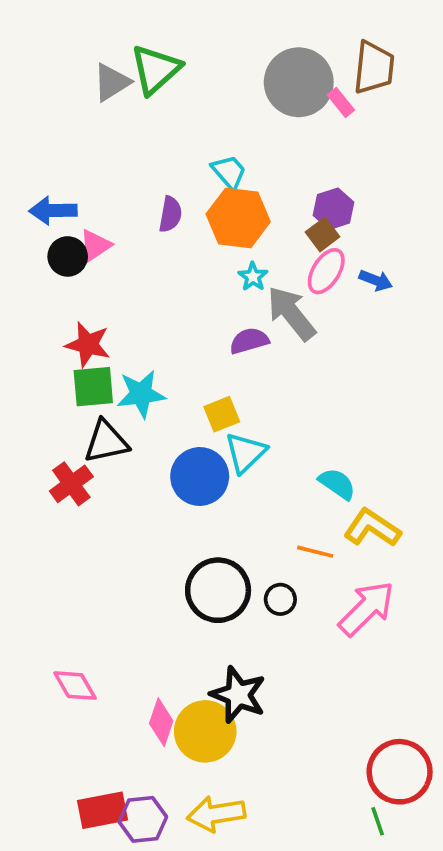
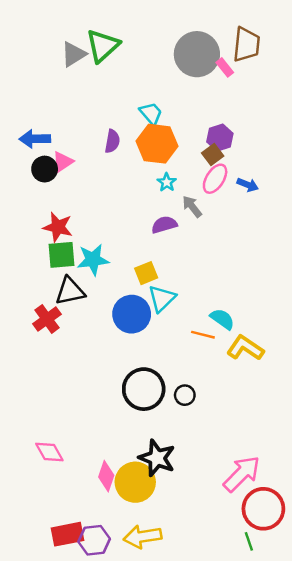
gray arrow: (291, 313) -> (192, 207), size x0.6
orange line: (315, 552) -> (203, 335), moved
pink arrow: (367, 609) -> (242, 474), moved

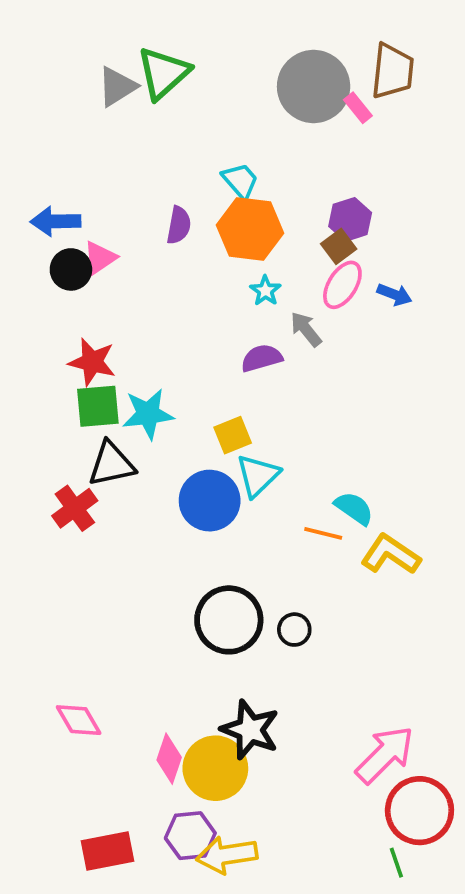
purple hexagon: (94, 540) -> (190, 836), moved

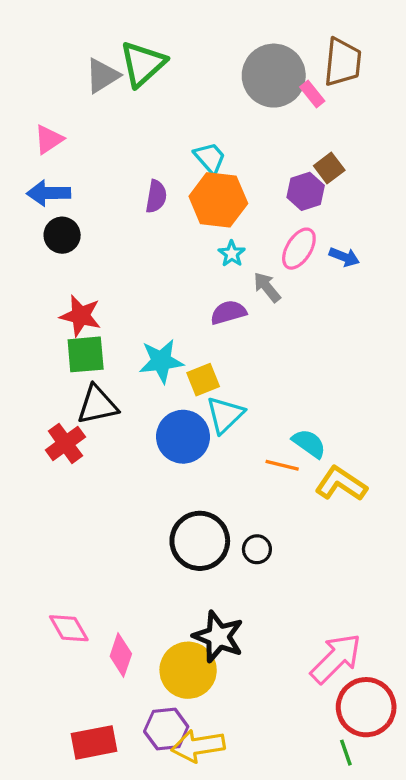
brown square: (339, 246) -> (329, 168), moved
pink triangle: (100, 258) -> (49, 139), moved
cyan star: (148, 414) -> (161, 361), moved
pink diamond: (169, 759) -> (121, 655), moved

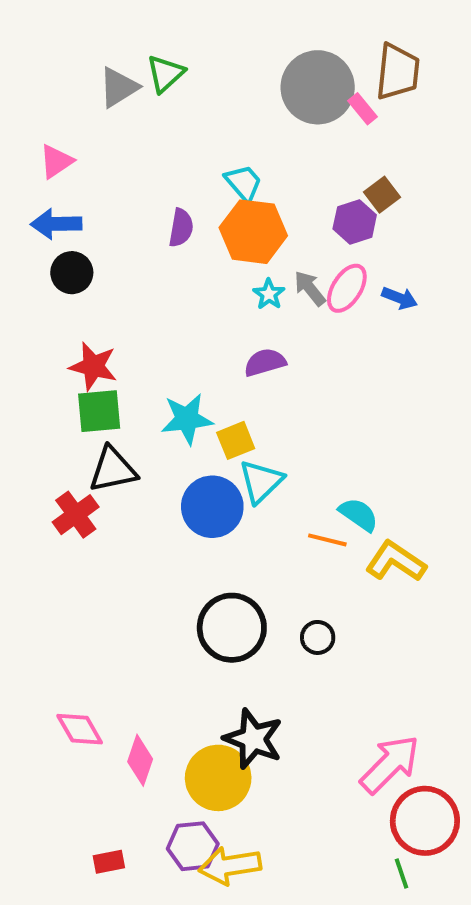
green triangle: (143, 64) -> (165, 74), size x0.7
gray arrow: (267, 287) -> (310, 288), moved
black circle: (257, 549) -> (318, 637), moved
red rectangle: (94, 742) -> (109, 862), size x0.6

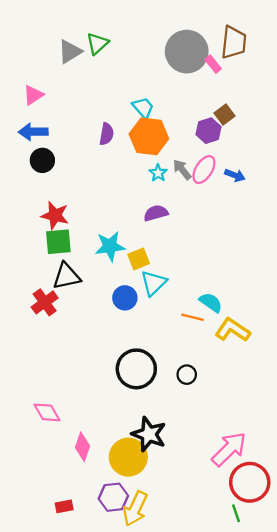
blue circle: (212, 507) -> (125, 298), size x0.7
pink diamond: (80, 729) -> (47, 412), moved
yellow arrow: (230, 866) -> (135, 509), turned -56

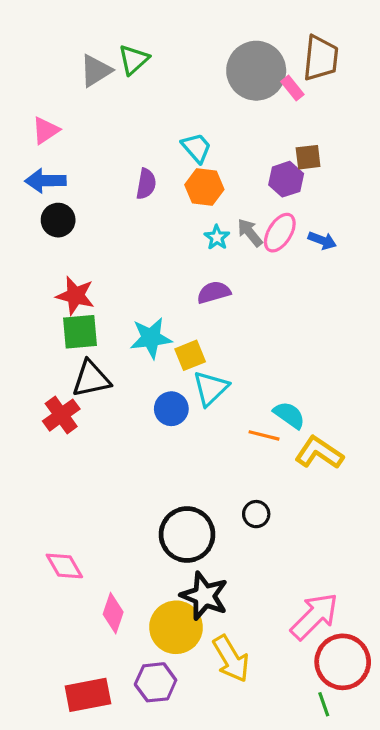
brown square: (225, 115) -> (308, 157), turned 30
orange hexagon: (149, 136) -> (204, 187), size x0.7
black circle: (136, 369) -> (187, 535), moved
red rectangle: (64, 506) -> (88, 695), size x1.8
yellow arrow: (135, 509) -> (231, 659), moved, turned -56

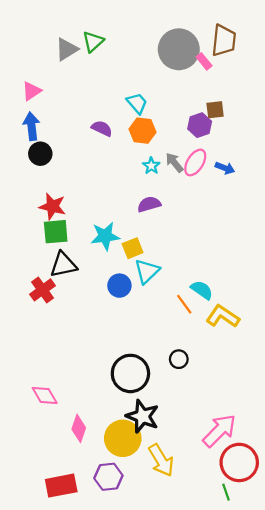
blue arrow: (46, 181) -> (32, 126), turned 84
purple semicircle: (146, 184) -> (102, 128), turned -75
orange line: (264, 435) -> (184, 304), turned 40

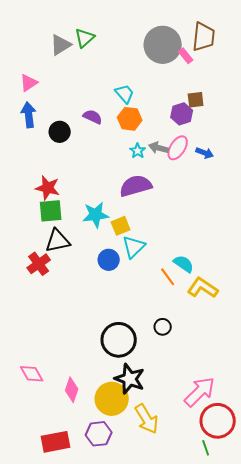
black circle: (40, 154) -> (60, 132), moved
gray arrow: (174, 162) -> (159, 148), turned -36
purple semicircle: (149, 204) -> (136, 186), size x1.5
pink diamond: (45, 395) -> (32, 374), moved

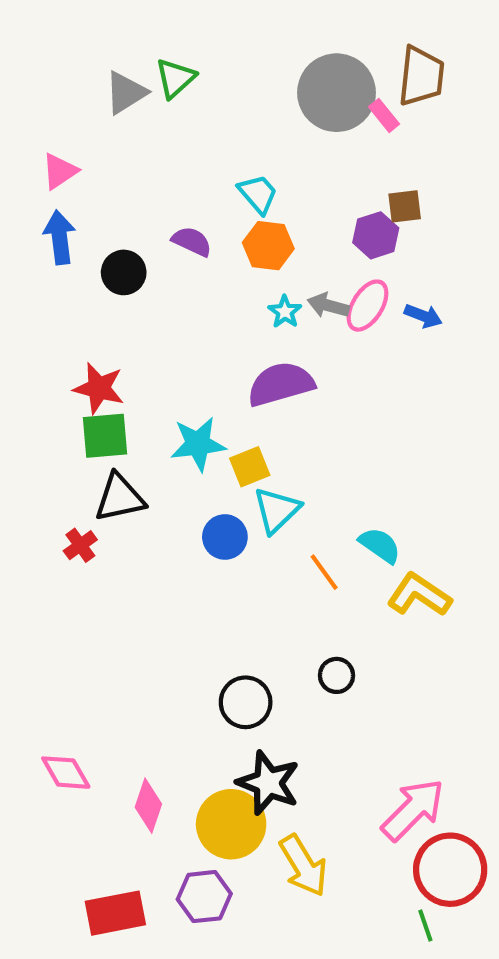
red cross: (39, 264) -> (80, 545), size x0.7
orange line: (168, 277) -> (324, 572), moved
black circle: (119, 340) -> (246, 702), size x0.7

